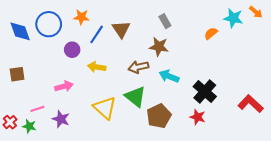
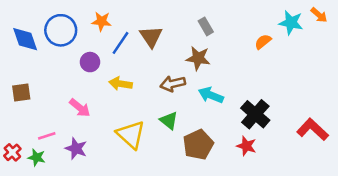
pink arrow: (64, 86) -> (80, 108), turned 54
green triangle: (135, 97) -> (169, 121), size x0.7

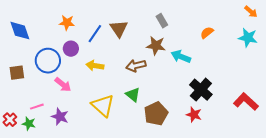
orange star: (101, 21) -> (67, 23), moved
cyan star: (291, 23) -> (248, 38), moved
blue circle: (61, 30) -> (48, 61), moved
cyan arrow: (211, 95) -> (181, 57), moved

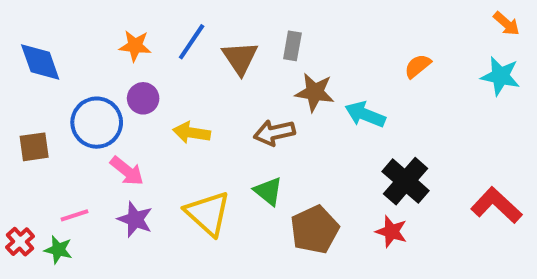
gray rectangle: (162, 21) -> (292, 46), moved, turned 40
blue line: (95, 34) -> (192, 42), moved
purple star: (60, 117) -> (135, 219), moved

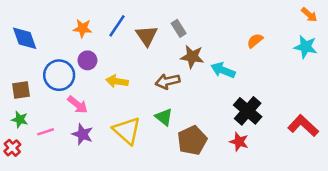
gray rectangle: (292, 46) -> (179, 28), turned -42
green star: (58, 250) -> (20, 120), moved

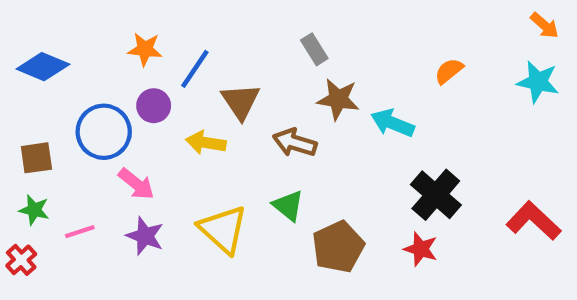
blue line: (117, 26) -> (195, 69), moved
brown triangle: (147, 36) -> (240, 101), moved
blue diamond: (25, 38) -> (43, 67), turned -48
brown arrow: (168, 81) -> (295, 143), turned 30

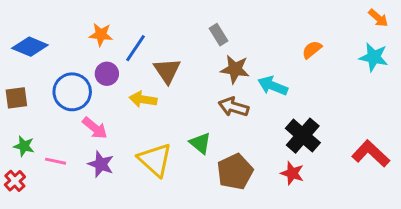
brown arrow: (295, 143) -> (233, 107), moved
brown square: (36, 158) -> (16, 98), moved
pink line: (80, 232) -> (56, 161), turned 30

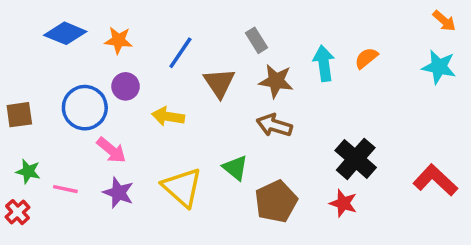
blue diamond: (30, 47) -> (65, 33), moved
blue line: (135, 48) -> (180, 53), moved
brown triangle: (167, 71) -> (219, 83), moved
cyan arrow: (273, 86) -> (324, 63), moved, turned 60

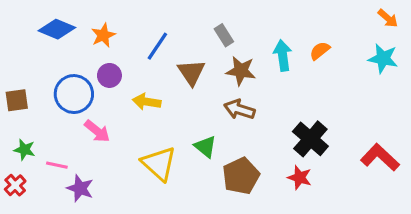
orange star: (118, 40) -> (103, 35), turned -30
purple star: (118, 193) -> (80, 188), moved

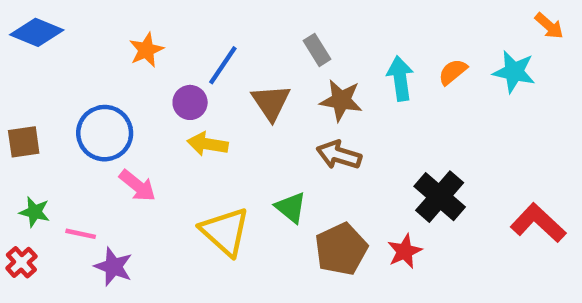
blue diamond: (57, 29) -> (37, 32), moved
cyan star: (383, 58) -> (514, 72), moved
purple circle: (109, 75) -> (190, 102), moved
red star: (300, 178) -> (405, 251), moved, turned 30

